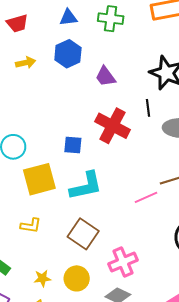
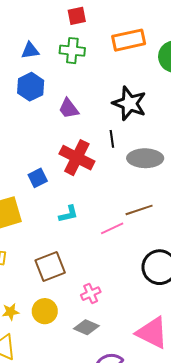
blue square: (73, 145) -> (38, 178), turned -30
cyan L-shape: (86, 186) -> (68, 214), moved, size x0.6
brown square: (83, 234) -> (50, 266), turned 36
pink cross: (123, 262) -> (91, 294), size x0.7

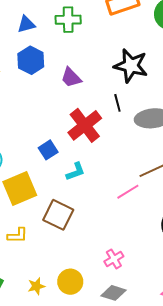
red cross: (77, 158) -> (85, 125), turned 32
cyan L-shape: (68, 214) -> (76, 172), moved
brown square: (50, 266) -> (58, 215), moved, turned -36

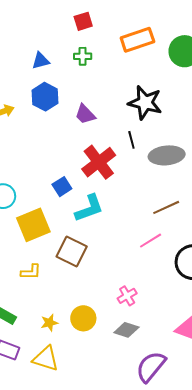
green cross: (68, 20) -> (83, 56), size x0.7
cyan L-shape: (76, 172) -> (89, 208), size x1.5
pink line: (128, 192) -> (151, 241), moved

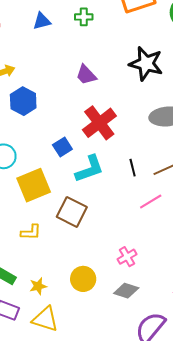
blue hexagon: (45, 97) -> (23, 101), moved
black line: (131, 140) -> (133, 168), moved
yellow star: (49, 323) -> (38, 286), moved

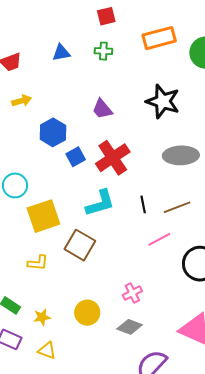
blue hexagon: (23, 101) -> (53, 132), moved
blue square: (62, 147) -> (76, 157), moved
yellow triangle: (45, 319) -> (47, 350), size x0.7

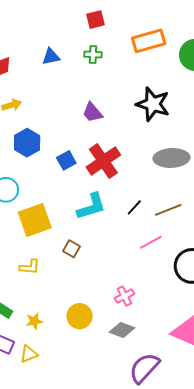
blue hexagon: (53, 132) -> (27, 143), moved
black line: (143, 204) -> (134, 207), turned 54
brown square: (80, 245) -> (71, 249), size x0.6
yellow triangle: (47, 350) -> (29, 354), moved, turned -42

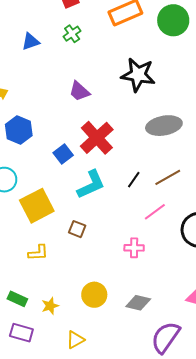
green cross: (93, 54) -> (72, 34), turned -30
blue square: (66, 160) -> (63, 154), moved
pink cross: (124, 296) -> (134, 248), moved, turned 36
yellow triangle: (29, 354) -> (75, 340), moved

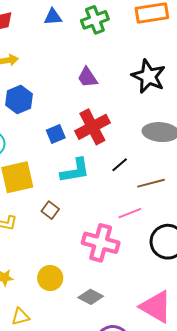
green cross: (72, 34) -> (95, 20), size x1.5
black line: (134, 180) -> (120, 165), moved
pink cross: (134, 248) -> (101, 243), size x1.8

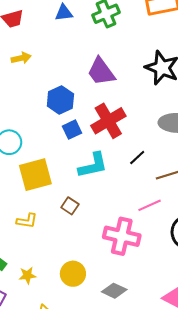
purple trapezoid: (87, 77) -> (101, 72), size x1.4
blue hexagon: (19, 100) -> (60, 100), moved

